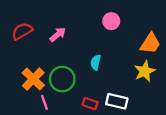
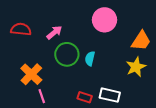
pink circle: (111, 21) -> (105, 20), size x1.5
red semicircle: (22, 31) -> (21, 29), turned 36
green circle: (62, 79) -> (67, 54), moved

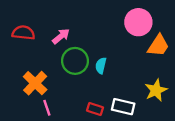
pink circle: (105, 20) -> (138, 22), moved
yellow star: (136, 67) -> (156, 90), moved

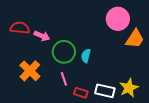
pink arrow: (61, 36) -> (42, 36), moved, turned 63
yellow star: (156, 90) -> (129, 88), moved
pink line: (47, 108) -> (64, 79), moved

